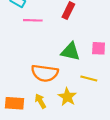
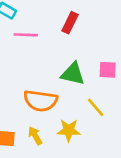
yellow line: (89, 78) -> (96, 107), turned 35
yellow star: (67, 97) -> (69, 130), turned -30

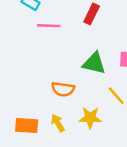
orange semicircle: (40, 101) -> (63, 89), size x0.7

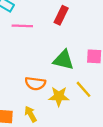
yellow star: (90, 118) -> (59, 96), moved

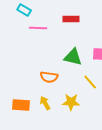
red rectangle: (61, 15) -> (71, 19), turned 63
yellow star: (59, 96) -> (71, 102), moved

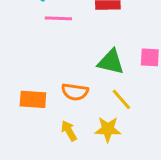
yellow line: (90, 82) -> (121, 99), moved
orange rectangle: (21, 105) -> (33, 99), moved

